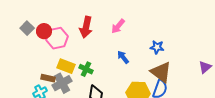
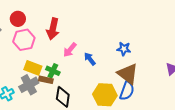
pink arrow: (118, 26) -> (70, 50), moved
red circle: (44, 31) -> (18, 19), moved
brown rectangle: (48, 78) -> (46, 80), moved

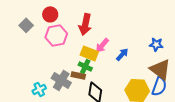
blue arrow: (90, 59) -> (122, 54), turned 80
yellow rectangle: (33, 68) -> (89, 53), moved
gray cross: (29, 85) -> (61, 80), turned -30

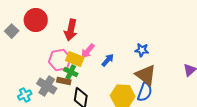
red circle: (50, 14) -> (36, 20), size x1.5
pink hexagon: (56, 35) -> (60, 60), moved

